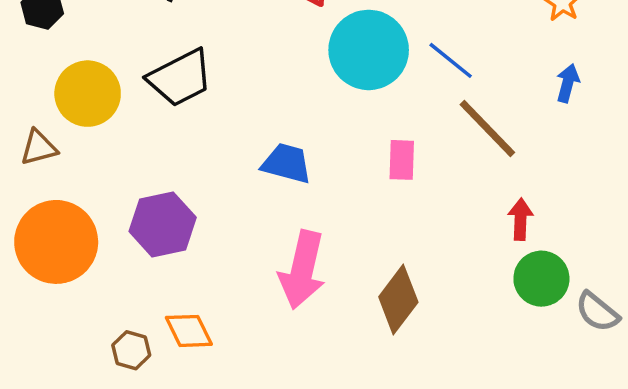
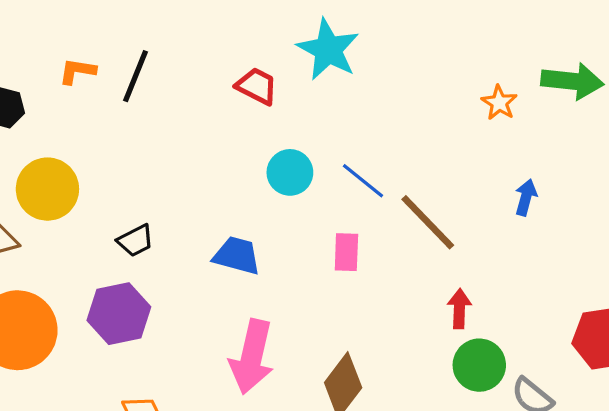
cyan circle: (369, 50) -> (290, 172), moved, size x0.6
blue line: (451, 60) -> (363, 181), moved
black trapezoid: (180, 78) -> (135, 241), moved, size x0.6
blue arrow: (568, 83) -> (526, 197), moved

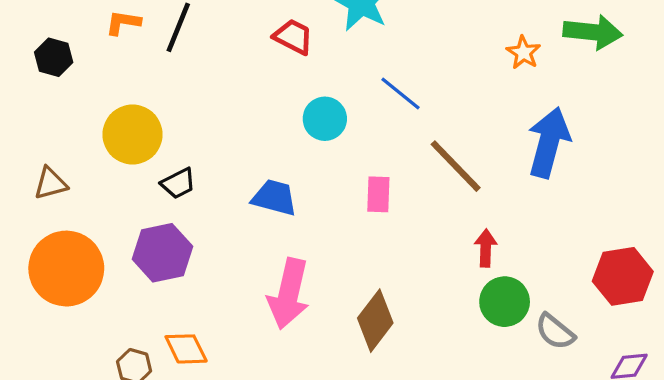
blue line: (363, 181) -> (401, 94), moved
yellow circle: (47, 189) -> (132, 135), moved
blue arrow: (526, 197) -> (549, 142), size x2.0

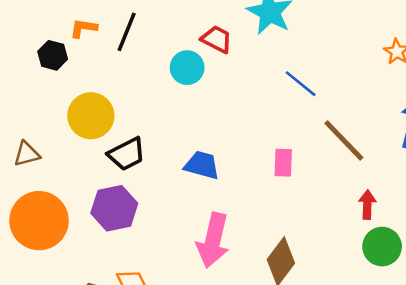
black hexagon: (54, 57) -> (53, 55), moved
cyan circle: (325, 119) -> (187, 68), moved
black trapezoid: (178, 183) -> (127, 154), size x1.4

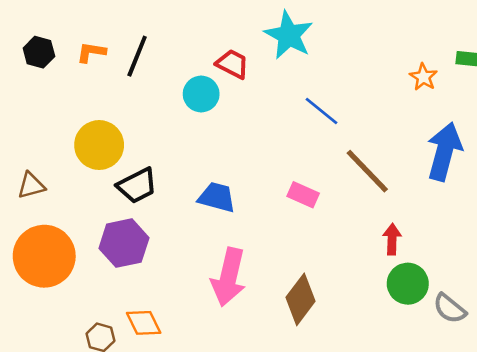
black hexagon: (53, 55) -> (39, 52), moved
pink rectangle: (283, 163) -> (303, 195), turned -68

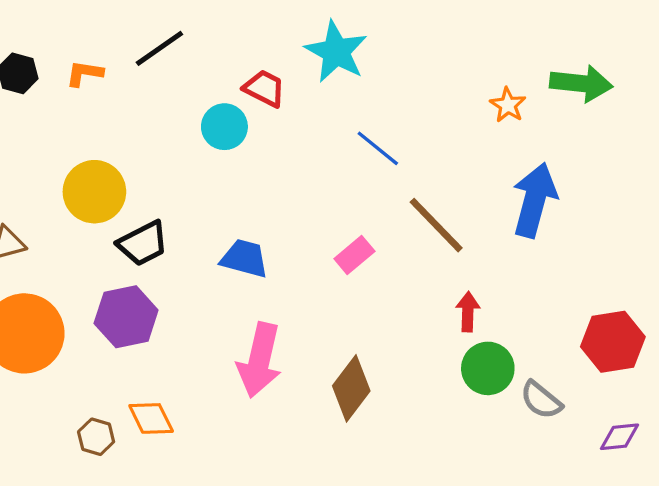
black line: (137, 56) -> (159, 48), moved, turned 33
pink rectangle: (303, 195) -> (354, 255), turned -64

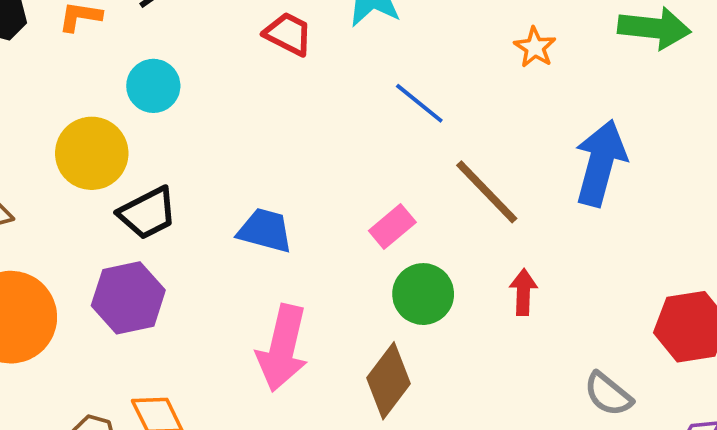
orange star: (508, 105) -> (535, 47), moved
cyan circle: (224, 127) -> (153, 86), moved
green circle: (488, 368) -> (423, 294), moved

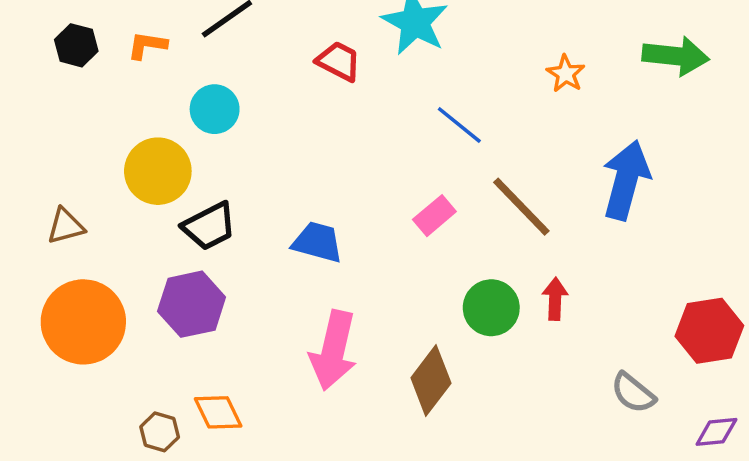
pink rectangle: (392, 227) -> (434, 216), moved
green circle: (423, 294) -> (491, 308), moved

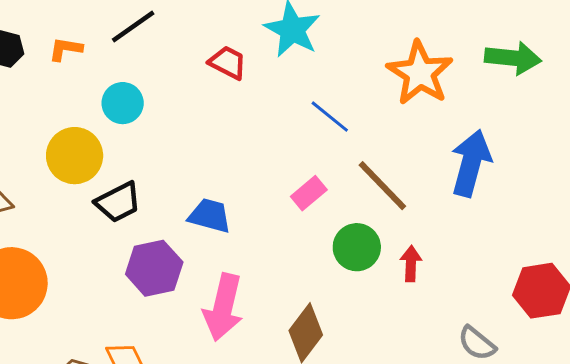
orange star: (566, 74) -> (420, 73), size x2.0
purple hexagon: (192, 304) -> (154, 268), moved
green circle: (491, 308) -> (357, 247), moved

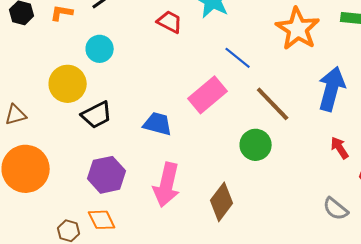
pink rectangle: (309, 193) -> (208, 95), moved, size x1.6
red arrow: (411, 264) -> (340, 148), moved, turned -35
purple hexagon: (154, 268) -> (107, 175), moved

